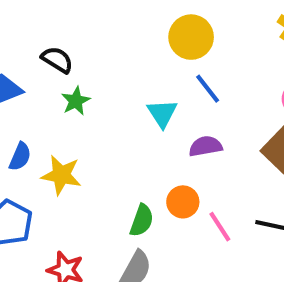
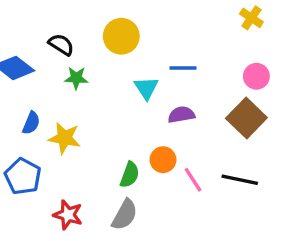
yellow circle: (191, 37) -> (121, 36), moved
blue line: (208, 89) -> (183, 68), turned -52
green star: (76, 101) -> (76, 78), turned 30

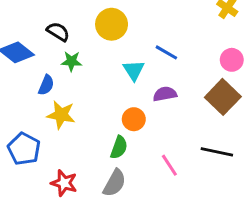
blue line: (183, 68) -> (166, 52), turned 30
blue semicircle: (31, 123) -> (46, 85), moved
orange circle: (163, 160) -> (134, 119), moved
pink line: (193, 180) -> (169, 165), moved

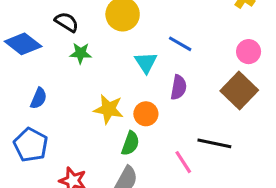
blue semicircle: (46, 85) -> (39, 98), moved
purple semicircle: (165, 94) -> (179, 87), turned 110
yellow star: (61, 115) -> (109, 109), moved
black line: (217, 152) -> (214, 143), moved

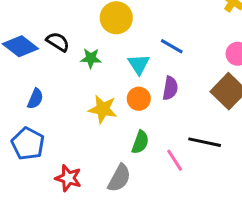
black semicircle: (67, 22) -> (58, 42), moved
green star: (81, 53) -> (91, 58), moved
orange circle: (146, 114) -> (139, 99), moved
green semicircle: (130, 143) -> (140, 142), moved

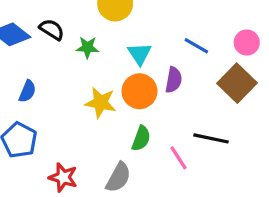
blue line: (172, 46) -> (196, 46), moved
orange circle: (139, 99) -> (139, 91), size x1.4

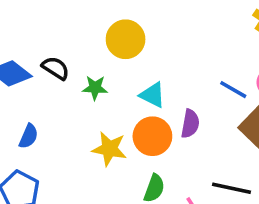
blue line: (196, 46) -> (233, 90), moved
cyan triangle: (139, 54) -> (152, 95), turned -30

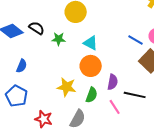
purple semicircle: (190, 124) -> (113, 82), moved
yellow star: (109, 149) -> (67, 87), moved

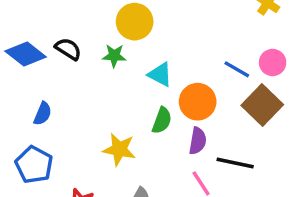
green star: (59, 39) -> (114, 56), moved
orange circle: (91, 66) -> (198, 102), moved
green semicircle: (92, 95) -> (162, 120), moved

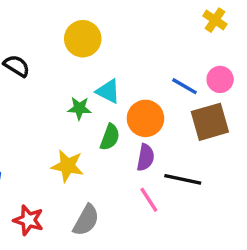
green star: (114, 56) -> (79, 108), moved
brown square: (262, 105) -> (210, 122), turned 30

